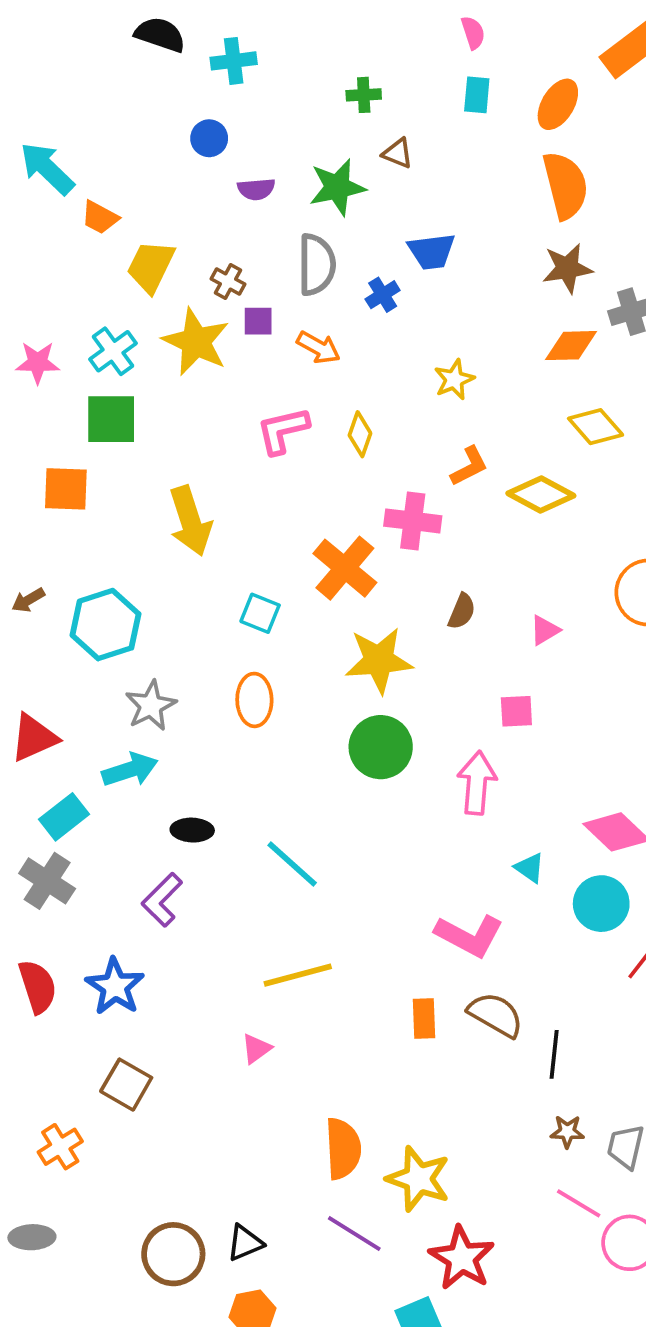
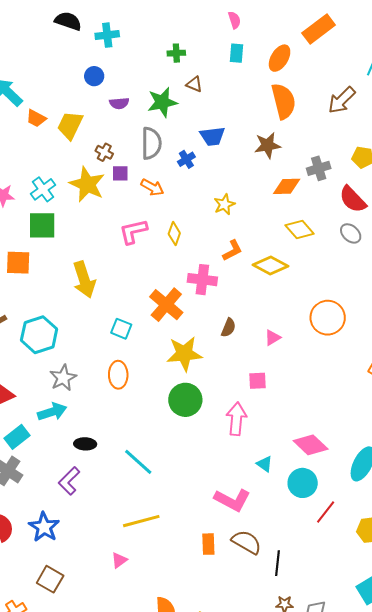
yellow trapezoid: (151, 266) -> (70, 125), moved
brown star: (567, 268) -> (268, 145), moved

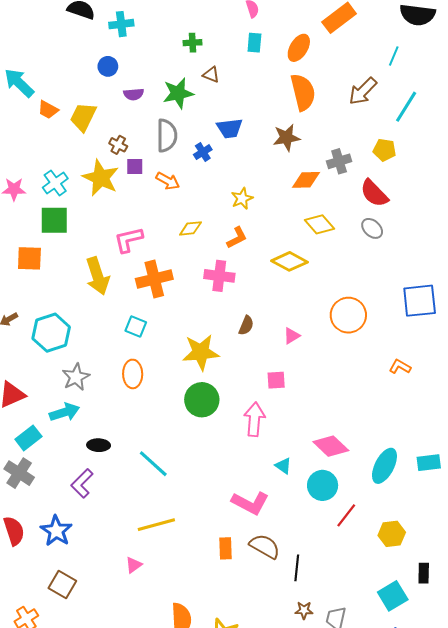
pink L-shape: (133, 231) -> (129, 240), moved
yellow diamond: (174, 233) -> (190, 228), turned 65
orange L-shape: (232, 250) -> (237, 238), moved
orange cross: (166, 305) -> (154, 279), moved, turned 36

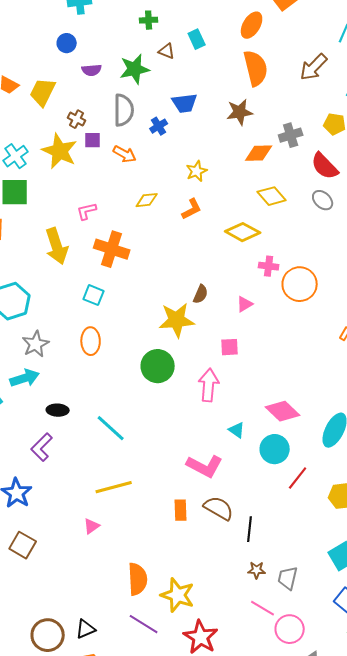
cyan rectangle: (254, 43) -> (197, 39), moved, turned -30
pink L-shape: (129, 240) -> (87, 211), size x0.7
pink cross: (219, 276) -> (269, 266), moved, size x0.7
orange cross: (154, 279) -> (112, 249), turned 32
yellow star: (201, 352) -> (177, 320), moved

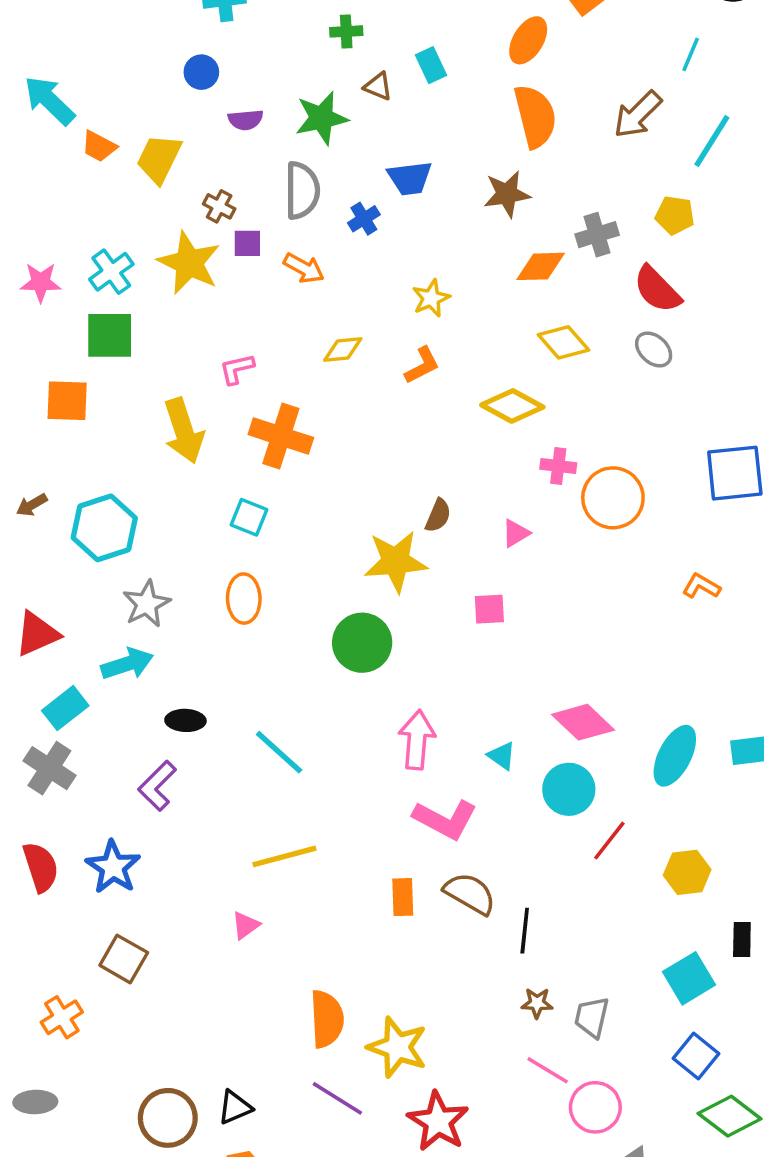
pink arrow: (209, 385) -> (417, 740), moved

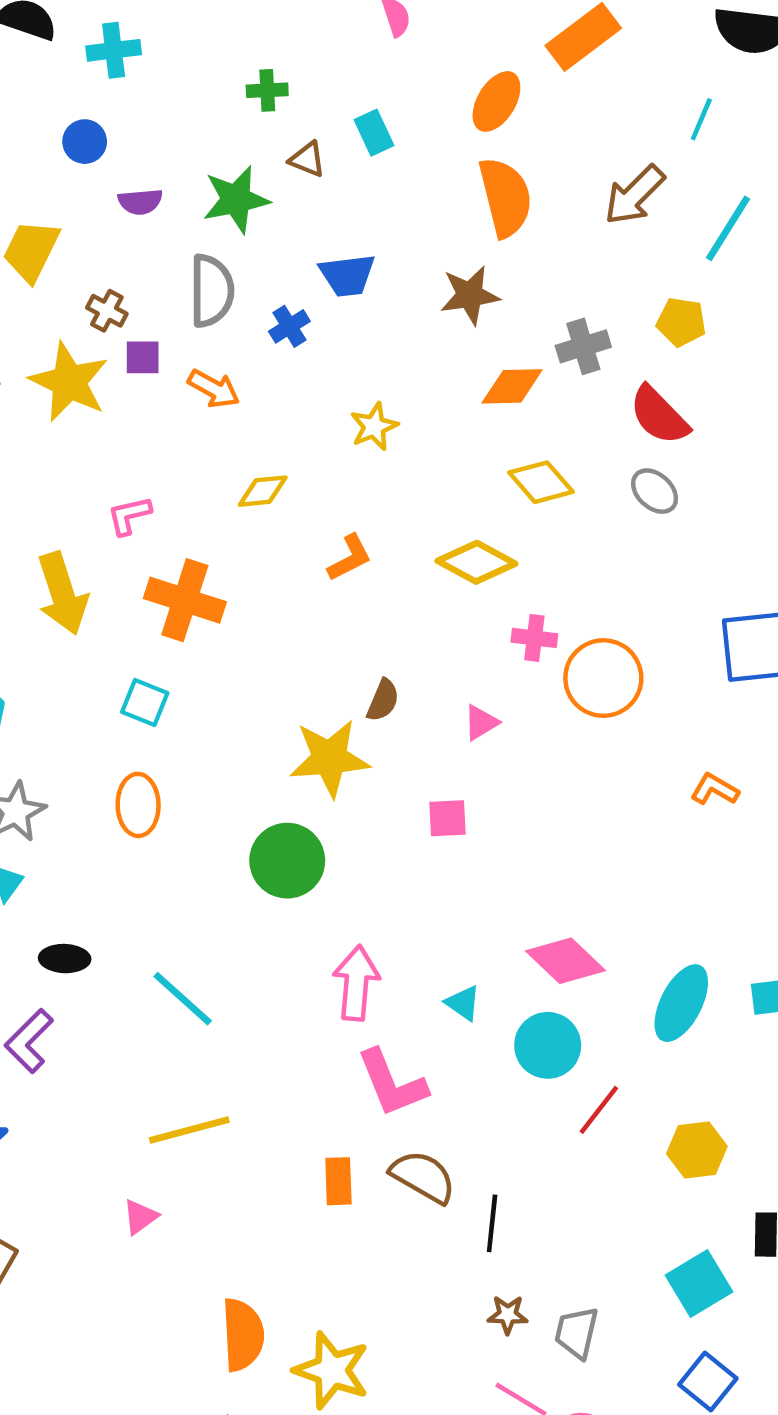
orange L-shape: (422, 365) -> (350, 558), moved
pink L-shape: (445, 819) -> (392, 1083), turned 40

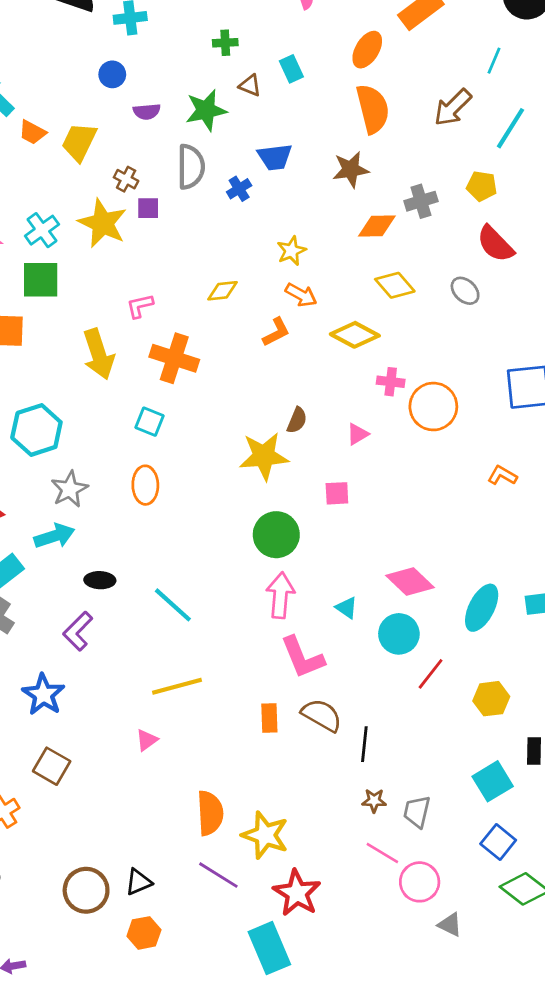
orange arrow: (214, 389) -> (301, 295), moved
red semicircle: (659, 415) -> (495, 244), moved
green circle: (287, 861) -> (276, 535), moved

